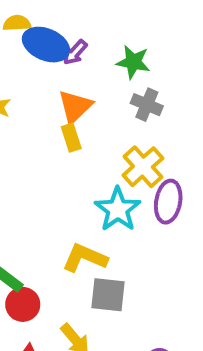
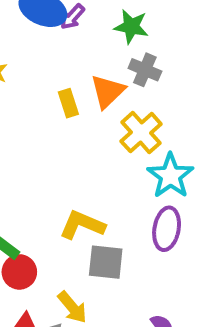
orange triangle: (75, 107) -> (108, 91), moved
purple ellipse: (168, 202) -> (167, 229), moved
cyan star: (118, 209) -> (170, 176), moved

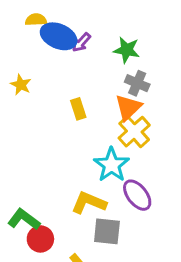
orange triangle: (108, 91) -> (128, 107), moved
cyan star: (170, 176) -> (112, 165), moved
purple ellipse: (167, 229) -> (137, 195), moved, turned -48

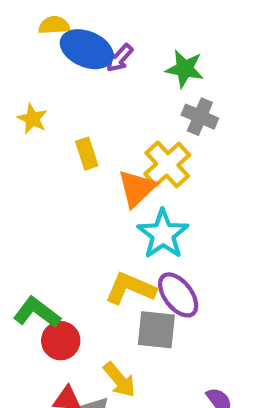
orange triangle: (128, 107) -> (137, 188), moved
yellow rectangle: (78, 109) -> (87, 154), moved
yellow cross: (134, 132) -> (167, 164), moved
purple ellipse: (137, 195) -> (178, 295), moved

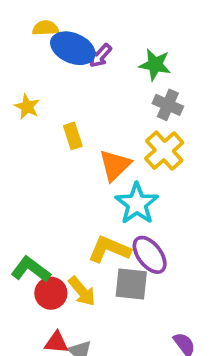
yellow cross: (167, 164) -> (164, 151), moved
yellow arrow: (119, 380) -> (82, 291), moved

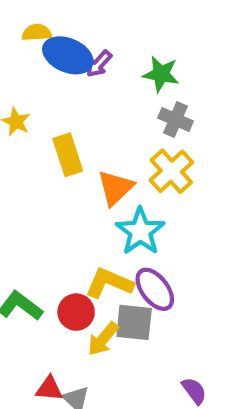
yellow rectangle: (73, 136) -> (68, 155), size x1.4
yellow arrow: (82, 291) -> (103, 339), moved, turned 80
red circle: (51, 293) -> (76, 312), moved

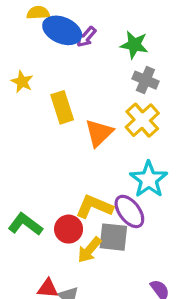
cyan star: (140, 231) -> (149, 179), moved

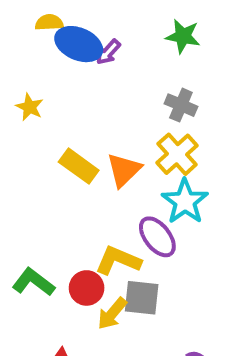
green star: (134, 45) -> (183, 36), moved
yellow rectangle: (62, 107) -> (79, 166), moved, turned -36
cyan star: (149, 179) -> (185, 201), moved
purple ellipse: (129, 211) -> (157, 237), moved

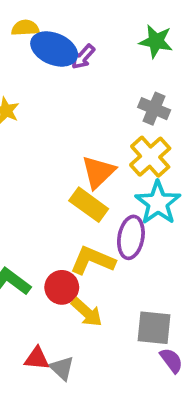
yellow rectangle: (79, 166) -> (89, 205), moved
purple ellipse: (157, 237) -> (131, 237), turned 48
gray square: (142, 298) -> (154, 328), moved
yellow arrow: (112, 314) -> (87, 312), turned -88

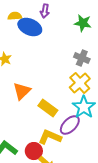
purple arrow: (83, 57) -> (45, 11), moved, turned -32
orange triangle: (98, 172) -> (22, 91), moved
purple ellipse: (131, 237) -> (70, 125), turned 35

